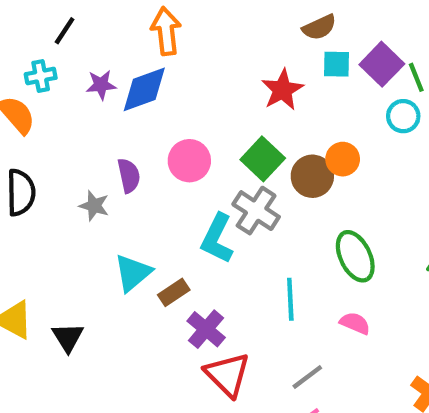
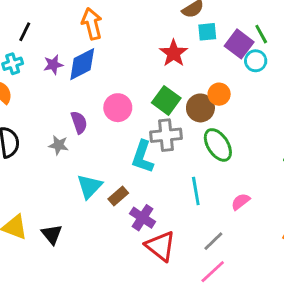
purple square: (382, 64) -> (239, 44), moved
gray cross: (256, 211) -> (166, 135), turned -32
green ellipse: (355, 256) -> (218, 145), moved
pink semicircle: (355, 323) -> (241, 202), turned -54

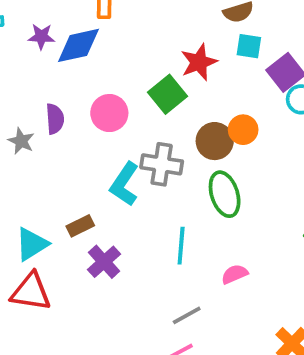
green square: (166, 100) -> (168, 94), moved
cyan triangle: (90, 186) -> (32, 244), moved
red triangle: (160, 246) -> (31, 292), moved, turned -44

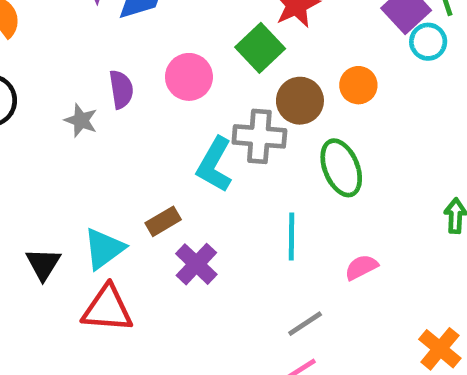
brown circle: (215, 141) -> (300, 101), moved

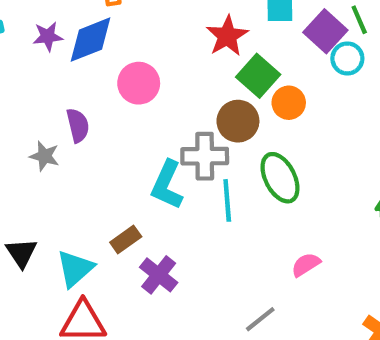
green square: (260, 48) -> (258, 76), moved
pink circle: (189, 77) -> (139, 83), moved
cyan line: (291, 237) -> (227, 200), moved
black triangle: (43, 264) -> (21, 253), moved

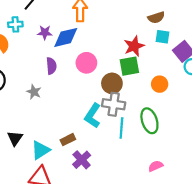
green square: (258, 76) -> (129, 66), moved, turned 30
brown circle: (238, 121) -> (112, 83), moved
purple semicircle: (78, 125) -> (51, 66), moved

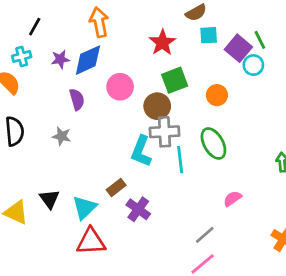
red star: (134, 46) -> (162, 43), moved

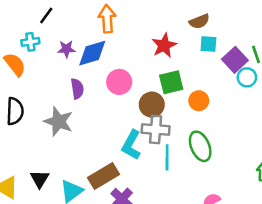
orange circle: (217, 95) -> (199, 101), moved
gray star: (62, 136) -> (58, 121), size x1.6
brown rectangle: (116, 187) -> (104, 176), size x1.6

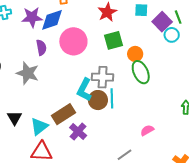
purple star: (66, 49) -> (32, 17), size x1.5
pink circle: (119, 82) -> (73, 41), size x1.4
brown circle: (152, 105) -> (98, 100), moved
green ellipse: (200, 146) -> (141, 72), moved

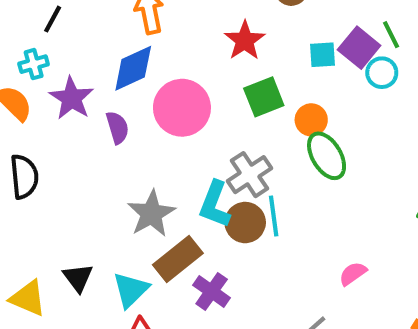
cyan square: (141, 10) -> (322, 55), moved
purple star: (32, 17) -> (72, 98), moved, turned -30
gray star: (28, 73) -> (151, 214), moved, turned 30
gray cross: (103, 77) -> (250, 175), turned -30

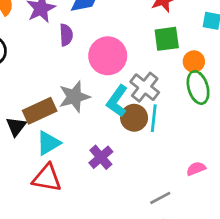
pink circle: (182, 108) -> (108, 56), moved
gray cross: (250, 175) -> (145, 87), turned -32
brown rectangle: (178, 259) -> (40, 111), moved

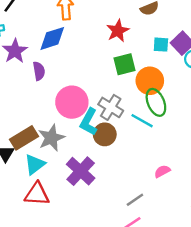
pink circle: (108, 56) -> (72, 102), moved
orange circle: (194, 61) -> (150, 81), size x1.5
gray star: (74, 97) -> (51, 138), moved
cyan line: (154, 118) -> (142, 121), moved, turned -60
purple cross: (101, 157) -> (81, 171), size x1.4

